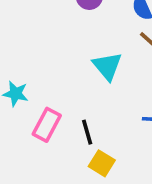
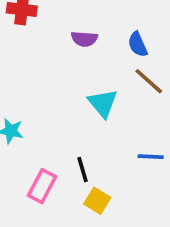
pink rectangle: (47, 125) -> (42, 186), moved

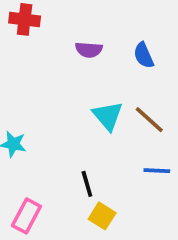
brown line: (149, 81) -> (149, 120), moved
pink rectangle: (42, 186) -> (26, 216), moved

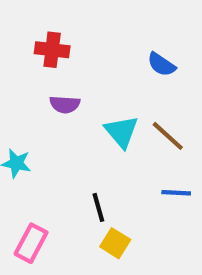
red cross: (25, 19) -> (52, 50), moved
purple semicircle: (89, 50) -> (65, 104), moved
blue semicircle: (144, 55) -> (161, 64), turned -32

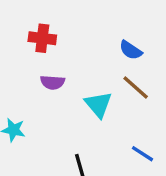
brown line: (168, 136) -> (136, 87), moved
blue line: (176, 193) -> (142, 154), turned 30

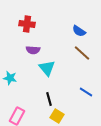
cyan triangle: (98, 104) -> (47, 68), moved

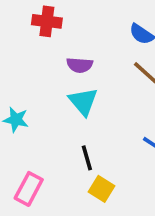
purple semicircle: (33, 50) -> (80, 65), moved

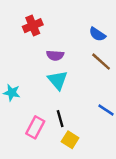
red cross: (47, 21) -> (33, 26), turned -30
pink rectangle: (29, 189) -> (35, 127), moved

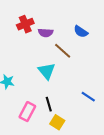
purple semicircle: (55, 55) -> (46, 33), moved
brown line: (101, 62) -> (63, 51), moved

